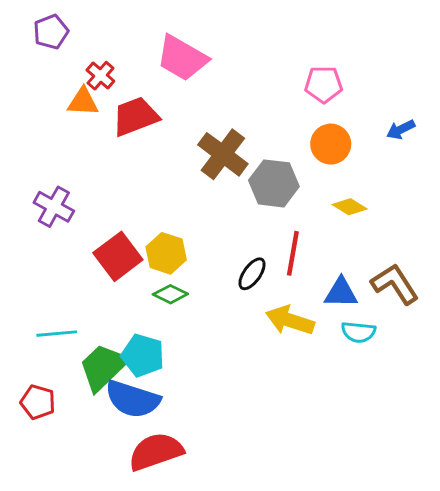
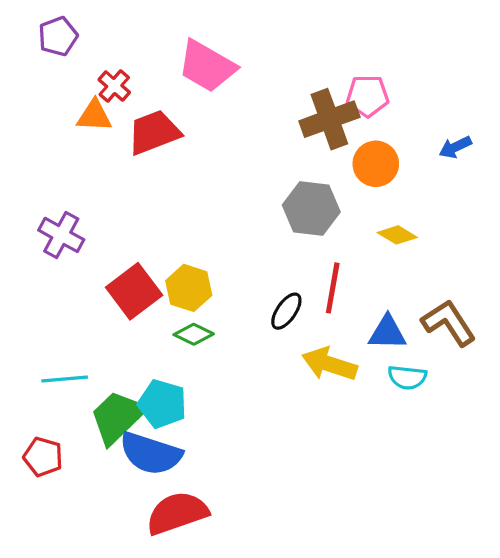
brown cross: (223, 154) -> (329, 119), moved, turned 33

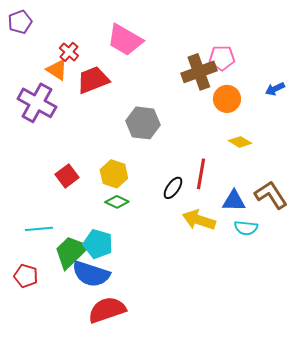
purple pentagon: (58, 36) -> (20, 22), moved
orange triangle: (94, 116) -> (57, 70), turned 30
gray hexagon: (311, 208) -> (143, 123), moved
purple cross: (61, 235) -> (37, 103), moved, size x1.4
red square: (134, 291) -> (67, 176), moved, size x0.7

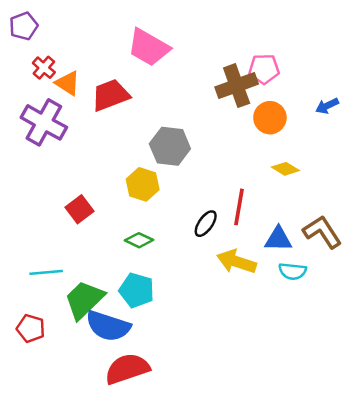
red cross: (69, 52) -> (44, 68), moved
yellow hexagon: (114, 174) -> (143, 184), moved
cyan pentagon: (98, 244) -> (137, 290), moved

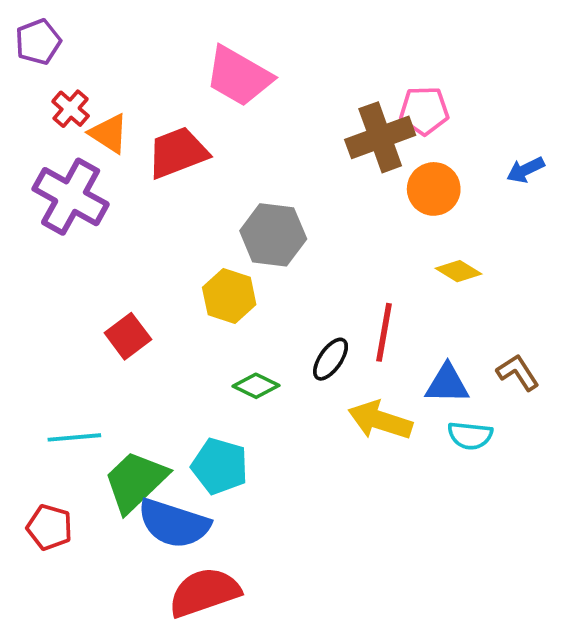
brown L-shape: (322, 232) -> (518, 372), size x0.7
green diamond: (139, 240) -> (256, 386), moved

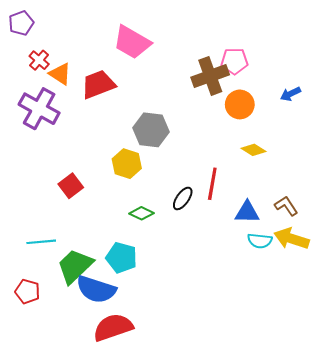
yellow arrow: (380, 420) -> (292, 239), moved

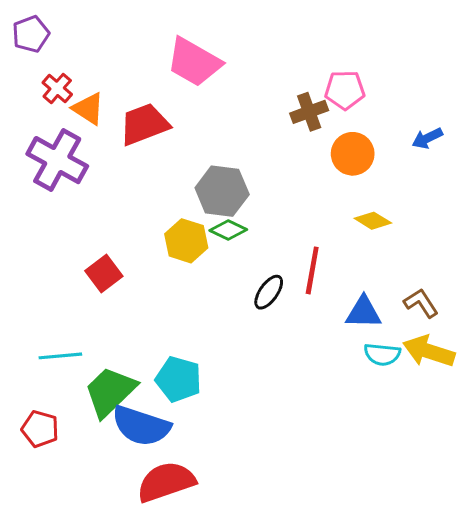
brown cross: (210, 76) -> (309, 112), size x0.7
green diamond: (142, 213) -> (228, 230), moved

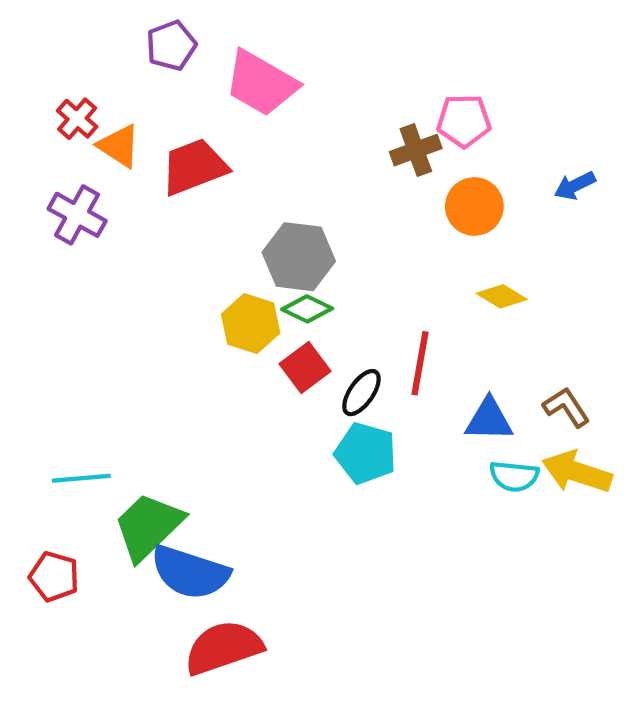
purple pentagon: (31, 34) -> (171, 46), moved
purple cross: (57, 160) -> (77, 215), size x0.7
red square: (104, 274) -> (305, 367), moved
cyan pentagon: (178, 379) -> (366, 453), moved

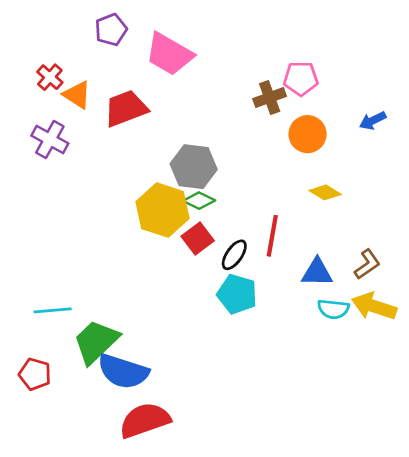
yellow hexagon: (251, 324) -> (162, 210), size x1.4
brown L-shape: (566, 407) -> (367, 264), turned 88

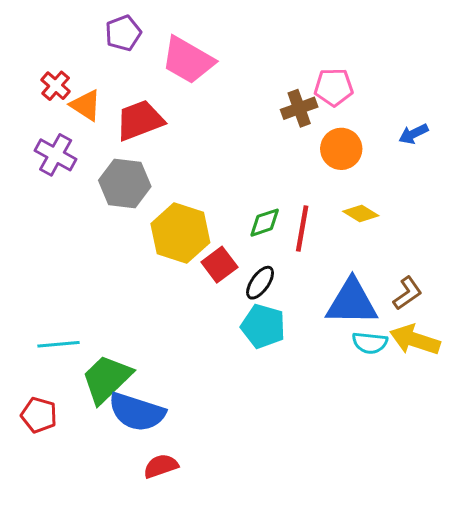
gray hexagon: (194, 167) -> (125, 183), moved
green diamond: (199, 201) -> (265, 223), moved, turned -44
red line: (272, 236) -> (302, 229), moved
blue triangle: (317, 272) -> (352, 302), size x1.5
red semicircle: (145, 420) -> (161, 466), size x0.6

